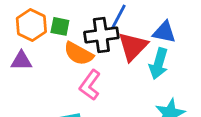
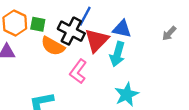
black cross: (101, 35) -> (71, 31), turned 35
pink L-shape: (90, 85) -> (78, 71), moved

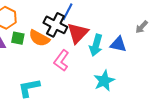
green square: (38, 24) -> (18, 38), moved
blue triangle: (122, 29) -> (118, 44), moved

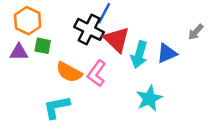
red triangle: (78, 33) -> (117, 40), turned -30
orange semicircle: (39, 38) -> (69, 72), moved
blue triangle: (118, 44) -> (167, 53), turned -36

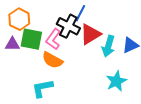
red triangle: (117, 40) -> (90, 34), turned 45
green square: (43, 46) -> (31, 39), size x1.6
pink L-shape: (97, 73) -> (53, 39), moved

